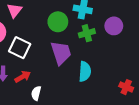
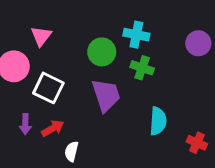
purple circle: (114, 26) -> (198, 43), moved
green cross: (87, 33) -> (142, 68), turned 35
cyan semicircle: (85, 71) -> (158, 121), moved

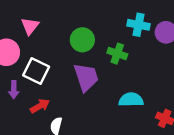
cyan cross: (136, 35) -> (138, 25), moved
cyan semicircle: (158, 121) -> (131, 100), turned -95
purple arrow: (25, 124) -> (14, 90), moved

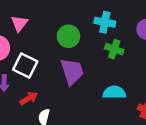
cyan cross: (138, 25) -> (105, 22), moved
green cross: (117, 54) -> (114, 49), moved

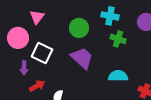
purple trapezoid: (72, 71) -> (82, 58), turned -30
red arrow: (29, 98) -> (37, 86), moved

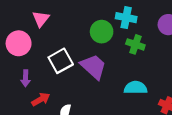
green circle: (79, 28) -> (102, 32), moved
white square: (42, 53) -> (61, 61), moved, turned 35

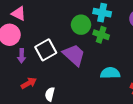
pink triangle: (41, 19) -> (19, 14), moved, turned -42
green cross: (135, 44) -> (101, 35), moved
purple arrow: (26, 78) -> (22, 56), moved

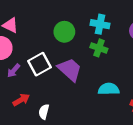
green circle: (81, 25) -> (64, 32), moved
purple arrow: (22, 56) -> (14, 71), turned 40

